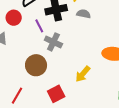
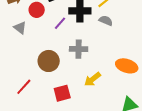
purple line: (39, 26) -> (60, 23), turned 56
gray cross: (53, 42) -> (79, 49), moved, turned -36

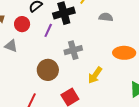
gray semicircle: (106, 21) -> (106, 17), moved

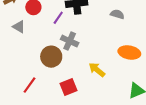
gray cross: (73, 50) -> (70, 41), moved, turned 30
yellow arrow: (95, 75) -> (97, 70), turned 84

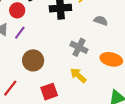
purple line: (58, 18) -> (20, 33), moved
gray cross: (70, 41) -> (79, 47), moved

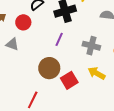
purple line: (20, 33) -> (59, 39), moved
red square: (49, 92) -> (69, 80), moved

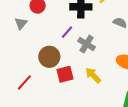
gray triangle: (12, 44) -> (21, 23), turned 32
gray cross: (91, 46) -> (87, 44), moved

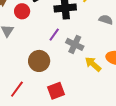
red square: (65, 74) -> (56, 91), moved
yellow arrow: (93, 75) -> (93, 64), moved

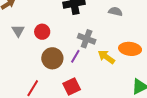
red circle: (22, 11) -> (42, 32), moved
purple line: (54, 35) -> (75, 56), moved

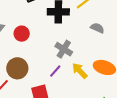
purple line: (75, 56) -> (55, 71), moved
brown circle: (52, 58) -> (17, 68), moved

